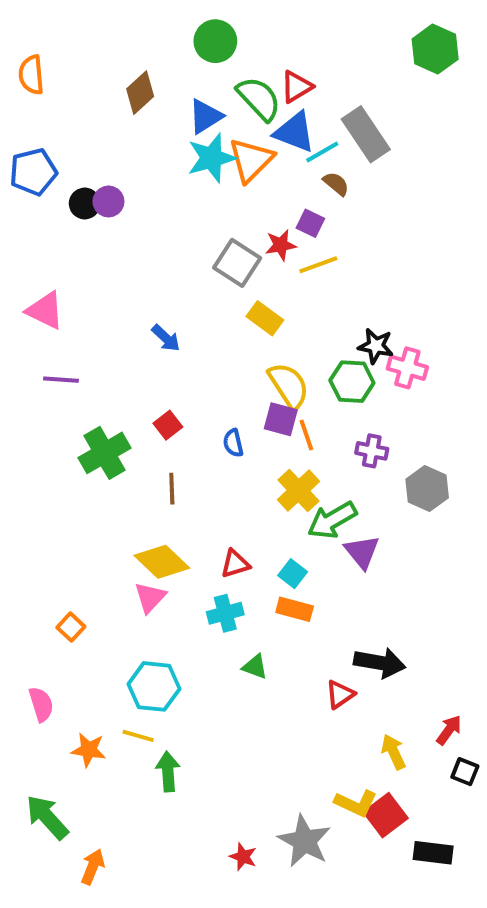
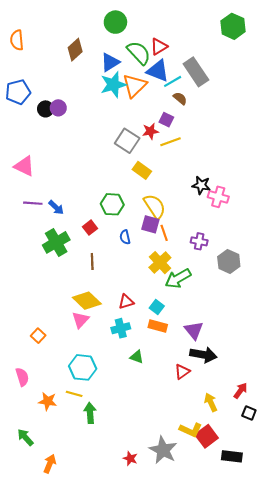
blue arrow: (166, 338) -> (56, 207), moved
green hexagon: (352, 382) -> (112, 204), moved
purple triangle: (362, 552) -> (194, 330), moved
green arrow: (47, 817) -> (25, 437), size x0.7

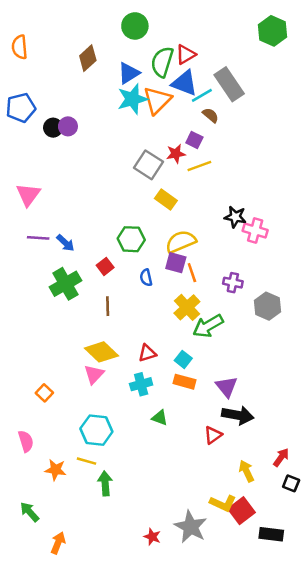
green semicircle: (139, 53) -> (162, 62), turned -120
pink triangle: (24, 166) -> (28, 195), turned 40
yellow semicircle: (155, 206) -> (181, 242), turned -80

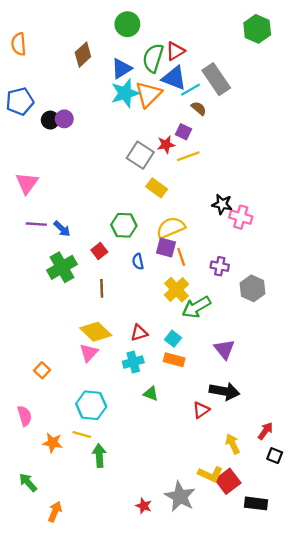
purple triangle: (227, 387) -> (224, 349), moved

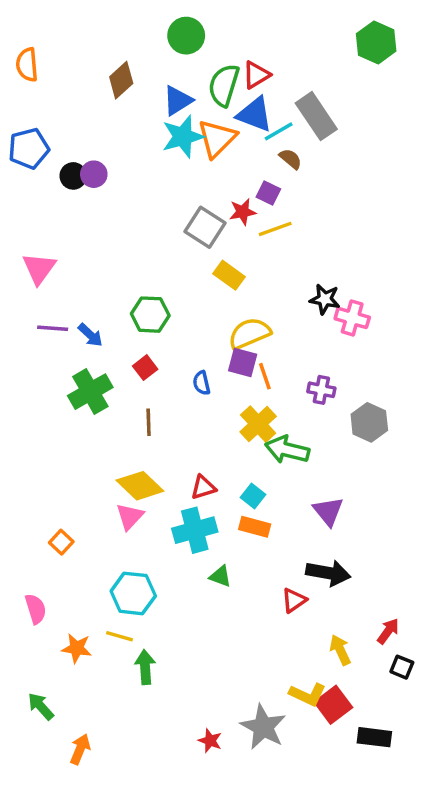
green hexagon: (124, 225) -> (150, 315), moved
green arrow: (196, 307) -> (287, 450), turned 44
cyan cross: (133, 362) -> (195, 530), size x1.4

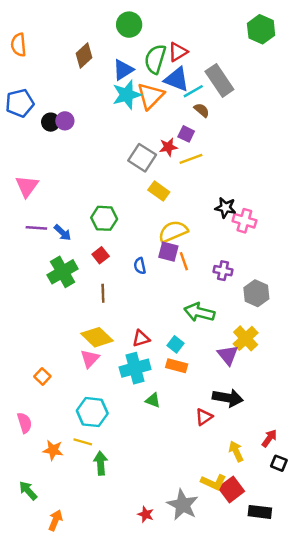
yellow cross: (258, 424) -> (246, 338), moved

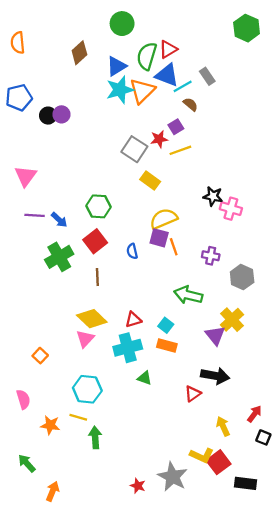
gray rectangle: (219, 80) -> (207, 76), size x0.6
purple square: (186, 134) -> (176, 127), turned 32
red square: (101, 255) -> (95, 241), size x1.5

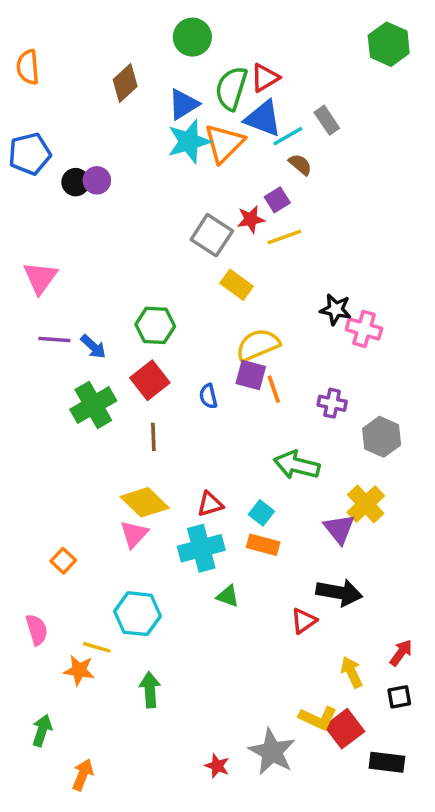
yellow line: (78, 417) -> (97, 647), moved
black square: (263, 437) -> (399, 697), moved, turned -32
green arrow: (27, 463) -> (42, 730), turned 60

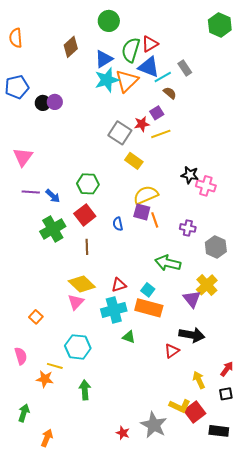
orange rectangle: (263, 545) -> (149, 308), size x1.5

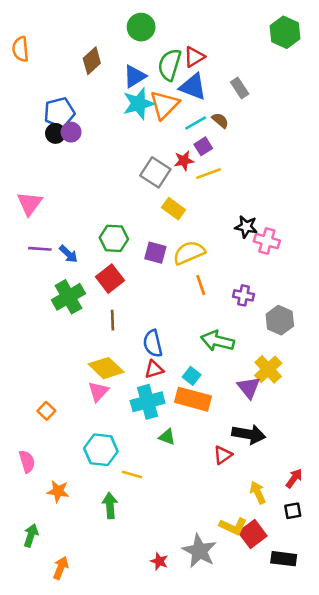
cyan line: (163, 77) -> (196, 123), moved
blue pentagon: (17, 87) -> (59, 113), moved
purple square: (142, 212) -> (155, 253), moved
blue semicircle: (118, 224) -> (153, 343), moved, size x1.5
yellow line: (55, 366) -> (132, 474), moved

